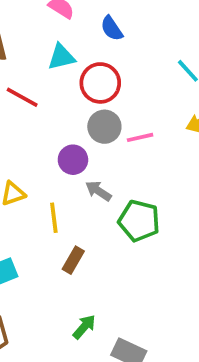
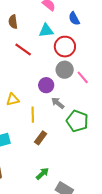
pink line: (140, 137) -> (83, 77), turned 56

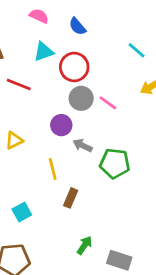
yellow triangle: (13, 100) -> (14, 140), moved

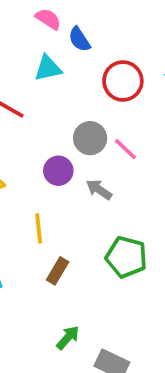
blue semicircle: (77, 26) -> (79, 39), moved
red circle: (74, 67) -> (123, 81), moved
gray arrow: (83, 145) -> (99, 190), moved
green pentagon: (115, 163) -> (126, 257), moved

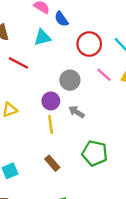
pink line: (125, 149) -> (104, 75), moved
yellow line: (39, 228) -> (51, 124), moved
brown rectangle: (58, 271) -> (52, 163), turned -70

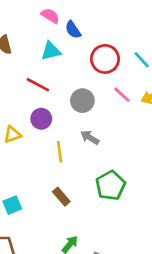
red line: (19, 63) -> (38, 85), moved
purple circle: (51, 101) -> (41, 119), moved
green pentagon: (95, 153) -> (110, 185), turned 30

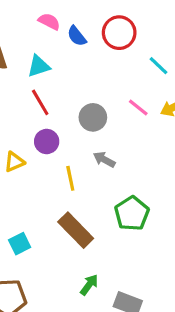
cyan triangle: (51, 51) -> (39, 66), moved
red circle: (105, 59) -> (119, 33), moved
red line: (38, 85) -> (40, 102), turned 35
brown rectangle: (61, 197) -> (76, 230), size x1.6

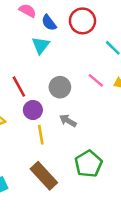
cyan triangle: (39, 66) -> (41, 45), moved, turned -36
red line: (40, 102) -> (19, 87), moved
purple circle: (47, 141) -> (33, 110), moved

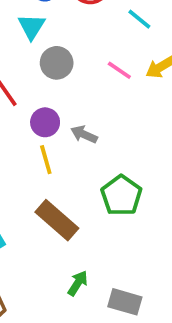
gray circle: (60, 87) -> (57, 63), moved
purple circle: (33, 110) -> (45, 122), moved

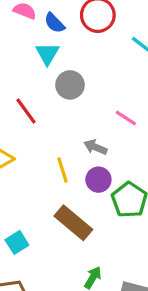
pink line: (119, 70) -> (126, 118), moved
purple circle: (45, 122) -> (98, 180), moved

